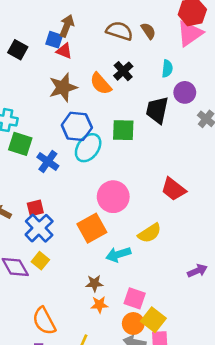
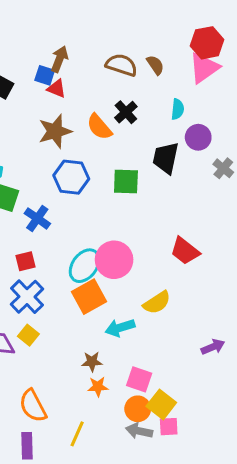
cyan ellipse: (88, 148) -> (85, 266), moved
red square: (35, 208) -> (26, 261), moved

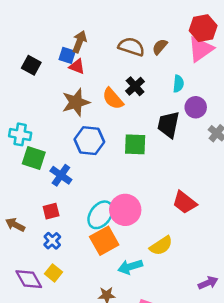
brown semicircle: (155, 65) -> (160, 47), turned -105
blue cross: (27, 297) -> (52, 241), size x0.6

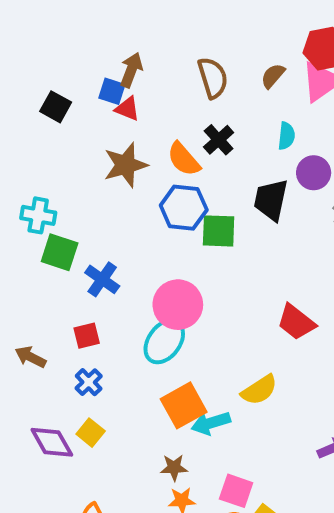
brown semicircle: (131, 47) -> (213, 78), turned 55
brown semicircle: (160, 47) -> (273, 76), moved
blue hexagon: (89, 141) -> (184, 208), moved
pink circle: (125, 210) -> (178, 305), moved
orange square: (104, 241) -> (184, 405), moved

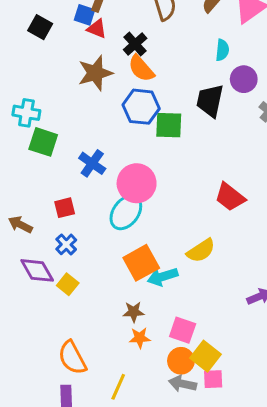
black cross: (219, 140) -> (135, 44), moved
blue cross: (102, 279) -> (92, 163), moved
purple diamond: (52, 442) -> (37, 270), moved

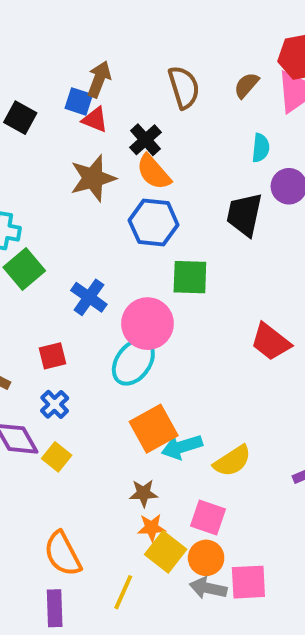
green square: (169, 125) -> (190, 277), moved
green square: (43, 142) -> (24, 269), turned 32
yellow semicircle: (201, 251) -> (232, 461), moved
yellow square: (205, 356) -> (166, 552), moved
pink square: (213, 379) -> (248, 582), size x1.4

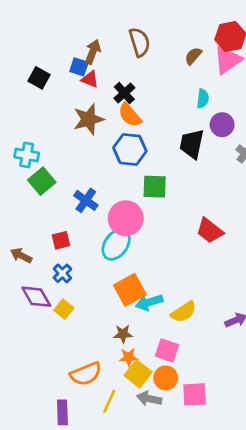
brown semicircle: (184, 87) -> (140, 42), moved
orange semicircle: (63, 554) -> (86, 374), moved, turned -84
gray arrow: (208, 588) -> (149, 399), moved

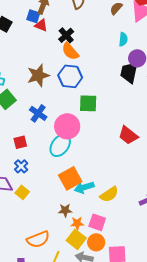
brown star: (89, 119) -> (38, 75), moved
black trapezoid: (192, 144) -> (129, 72), moved
orange star: (128, 357) -> (77, 223), moved

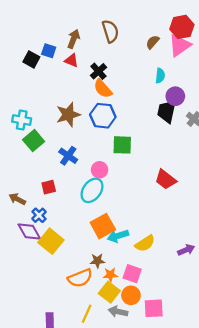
blue square: (33, 16) -> (49, 51), moved
pink circle: (67, 126) -> (100, 170), size x0.6
blue cross: (21, 166) -> (39, 215), moved
yellow square: (22, 192) -> (51, 241), size x1.6
orange semicircle: (38, 239) -> (80, 278), moved

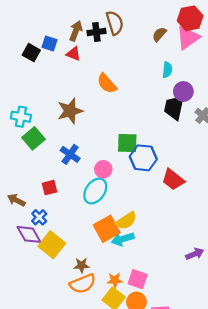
black cross: (98, 71) -> (96, 32), moved, turned 35
blue hexagon: (103, 116) -> (143, 158), moved
yellow semicircle: (145, 243) -> (126, 221), moved
brown star: (97, 261) -> (82, 265), moved

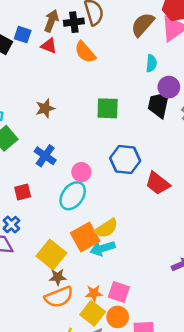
brown semicircle: (159, 34) -> (143, 25), size x1.5
orange semicircle: (107, 83) -> (85, 52), moved
brown star: (70, 111) -> (45, 108), size x0.7
green square: (127, 143) -> (108, 108), moved
yellow square: (52, 245) -> (51, 255), moved

